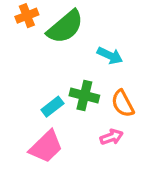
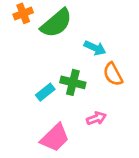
orange semicircle: (123, 103) -> (113, 74), moved
pink trapezoid: (46, 147) -> (55, 138), moved

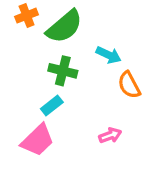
green cross: (73, 82) -> (63, 71), moved
pink trapezoid: (55, 138) -> (38, 140), moved

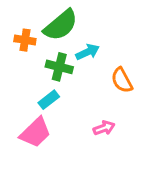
orange cross: (27, 16) -> (25, 40), moved, turned 30
cyan arrow: (109, 55) -> (88, 52), moved, turned -50

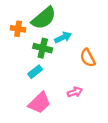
pink trapezoid: (35, 132) -> (39, 103), moved

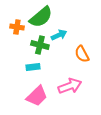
cyan rectangle: (35, 72) -> (33, 67), turned 32
pink arrow: (75, 92) -> (70, 86), size x1.6

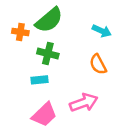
cyan arrow: (59, 35) -> (102, 31), moved, turned 49

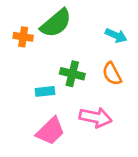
green cross: (48, 54) -> (72, 74), moved
pink arrow: (84, 103) -> (96, 117), turned 32

